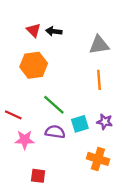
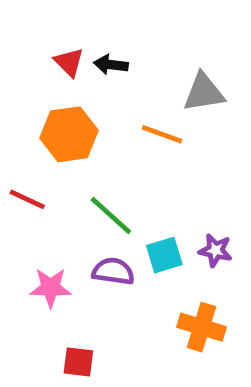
orange line: (99, 80) -> (162, 134), moved, turned -66
red line: (13, 115) -> (27, 199), moved

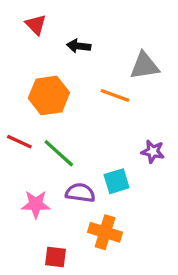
red triangle: (69, 62) -> (36, 25), moved
green line: (111, 216) -> (59, 153), moved
purple star: (215, 250) -> (153, 152), moved
orange cross: (201, 327) -> (105, 232), moved

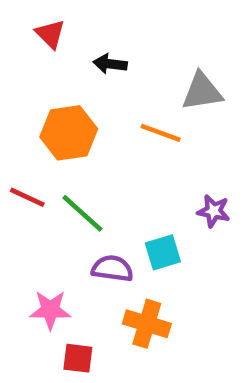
pink star: (36, 204) -> (50, 310), moved

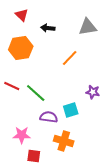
gray triangle: (202, 91) -> (88, 27), moved
orange hexagon: (69, 133) -> (21, 48), moved
orange line: (161, 133) -> (70, 58), turned -66

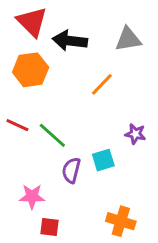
red triangle: (22, 15) -> (32, 22), size x1.6
black arrow: (48, 28) -> (70, 41), size x1.6
purple semicircle: (49, 117) -> (71, 170), turned -84
orange cross: (64, 141) -> (121, 221), moved

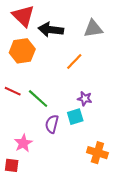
purple star: (135, 134) -> (85, 99), moved
pink star: (32, 196) -> (23, 143), turned -30
orange cross: (121, 221) -> (97, 153), moved
red square: (49, 227) -> (12, 165), moved

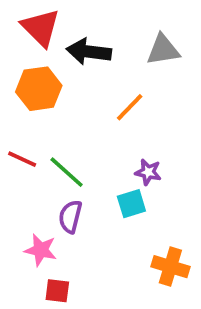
purple semicircle: (52, 124) -> (70, 217), moved
pink star: (23, 143) -> (41, 250), turned -30
red square: (12, 165) -> (57, 291), moved

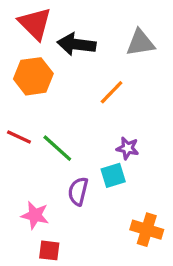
purple semicircle: (70, 217) -> (78, 191), moved

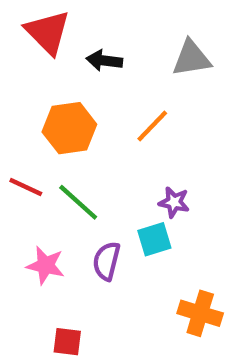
black arrow: (76, 44) -> (104, 61), size x0.7
orange hexagon: (33, 76) -> (69, 128), moved
pink star: (35, 215) -> (45, 265), moved

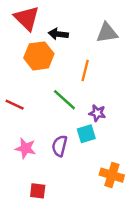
orange line: (152, 126) -> (85, 70), turned -30
orange hexagon: (69, 128) -> (39, 56), moved
green line: (78, 202) -> (64, 100), moved

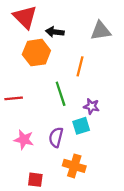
green line: (64, 100) -> (61, 94), turned 30
red line: (15, 105) -> (14, 98), turned -30
orange cross: (112, 175) -> (74, 166), moved

